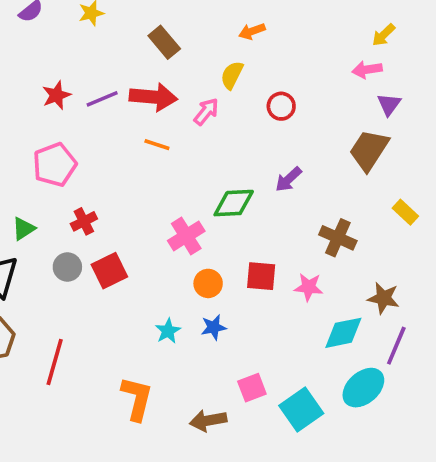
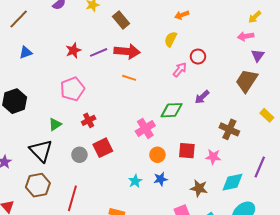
brown rectangle: (164, 42) -> (121, 20), moved
pink arrow: (206, 112) -> (180, 70), moved
gray circle: (67, 267) -> (79, 155), moved
brown star: (384, 298) -> (199, 188), moved
purple line: (396, 346) -> (260, 167), moved

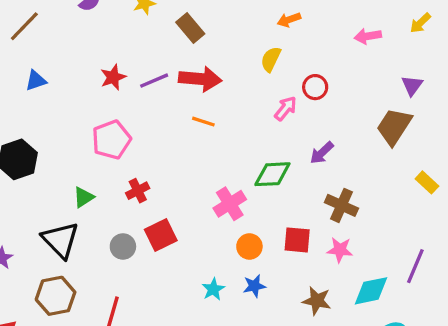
yellow arrow: (255, 17) -> (420, 23), moved
pink arrow: (246, 36) -> (368, 36), moved
brown cross: (229, 129) -> (341, 205), moved

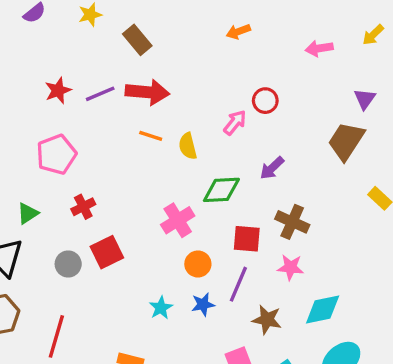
yellow semicircle: (271, 59) -> (188, 146), moved, turned -40
red square: (297, 240) -> (247, 239), moved
purple line: (415, 266) -> (238, 284), moved

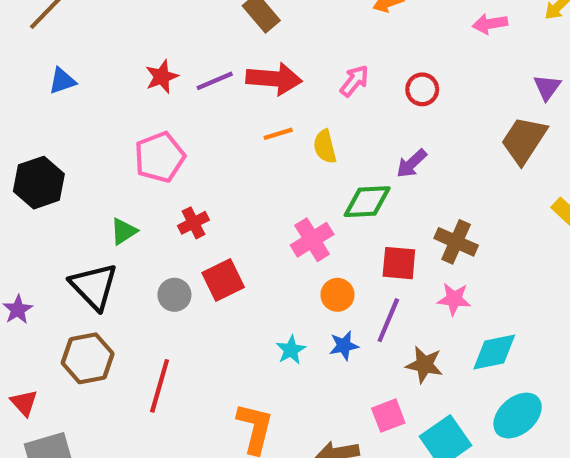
pink arrow: (235, 122) -> (354, 81), moved
orange line: (151, 136) -> (278, 134), turned -35
purple arrow: (272, 168) -> (412, 163), moved

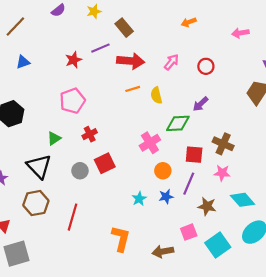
purple line: (215, 81) -> (100, 48), moved
cyan diamond: (494, 352) -> (243, 200), turned 60

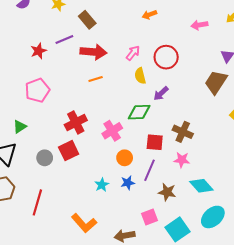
red circle: (206, 66) -> (166, 57), size x1.5
yellow semicircle: (156, 95) -> (140, 76), moved
red cross: (90, 134) -> (76, 123), moved, size x1.5
orange L-shape: (121, 239) -> (84, 223), turned 125

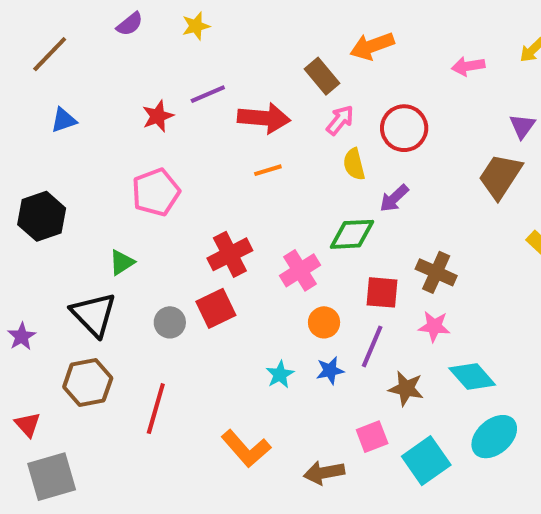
orange arrow: (149, 15) -> (372, 46), size x1.5
brown rectangle: (87, 20) -> (322, 76), moved

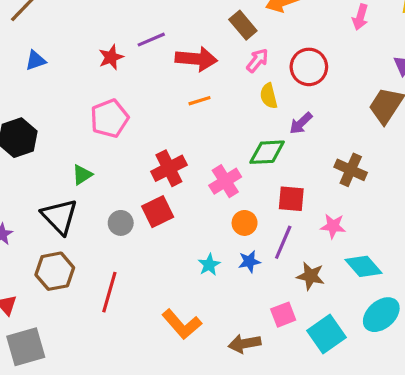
pink arrow: (468, 66) -> (360, 17), turned -65
brown cross: (436, 272) -> (351, 170), moved

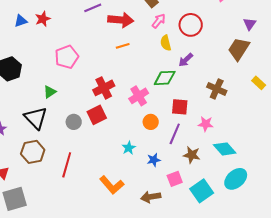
red star: (111, 57) -> (43, 19), moved
blue star: (249, 262) -> (154, 160), moved

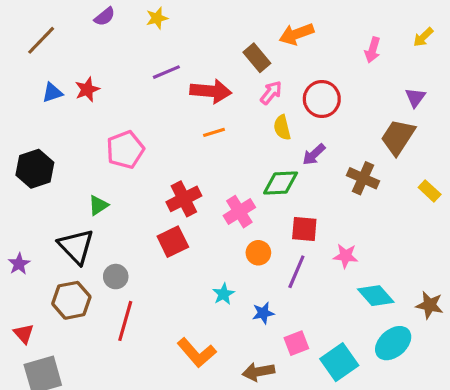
brown cross: (217, 89) -> (363, 178), moved
gray circle: (74, 122) -> (116, 277), moved
brown star: (192, 155) -> (430, 305), moved

